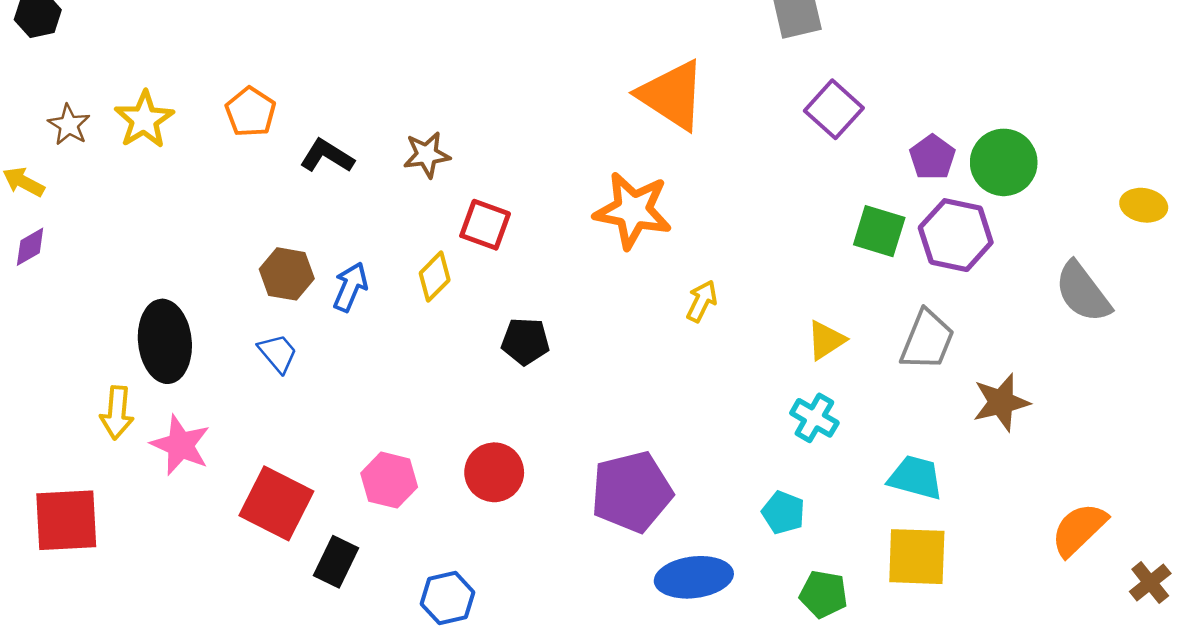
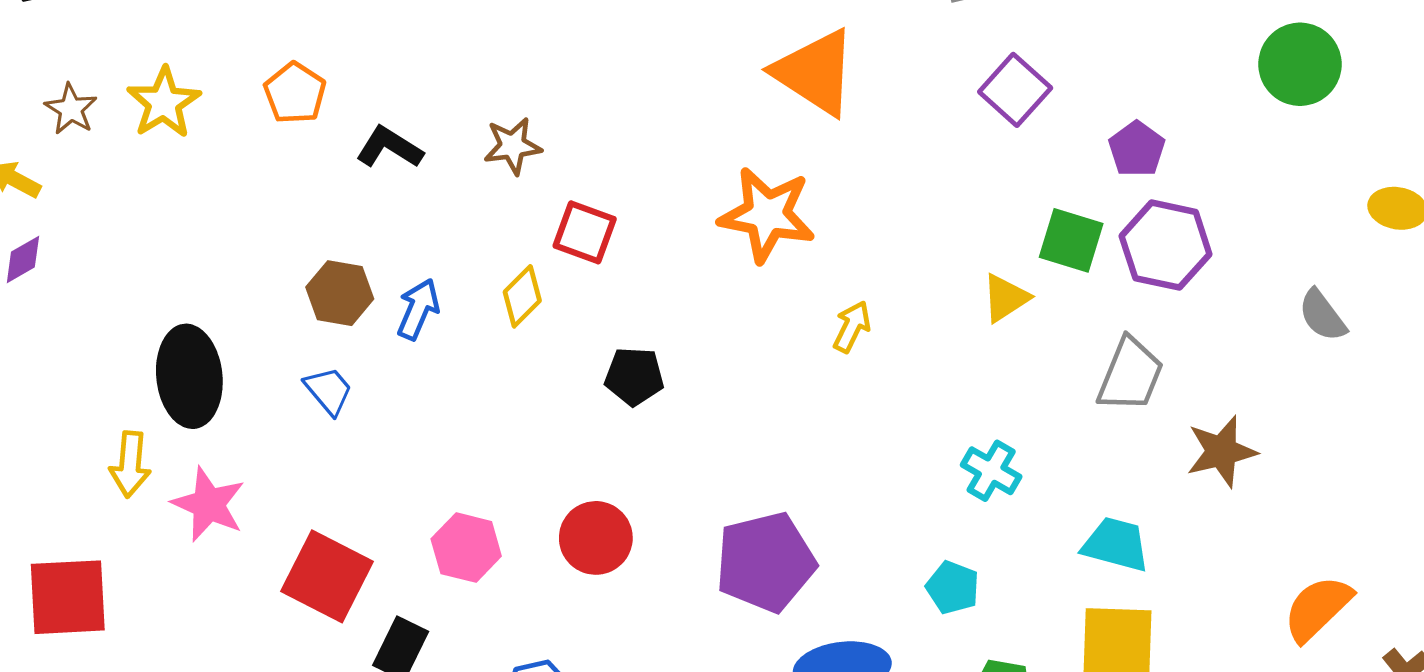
green circle: (1004, 162) -> (1300, 64), moved
gray semicircle: (1083, 292) -> (1322, 316), size x0.7
yellow triangle: (826, 340) -> (1005, 298), moved

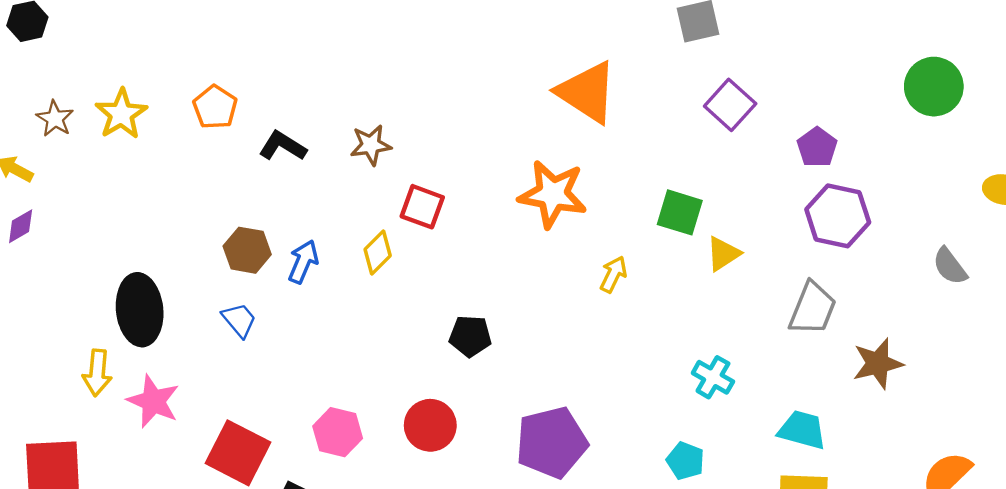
green square: (1071, 240) -> (680, 212), moved
black pentagon: (634, 376) -> (470, 336), moved

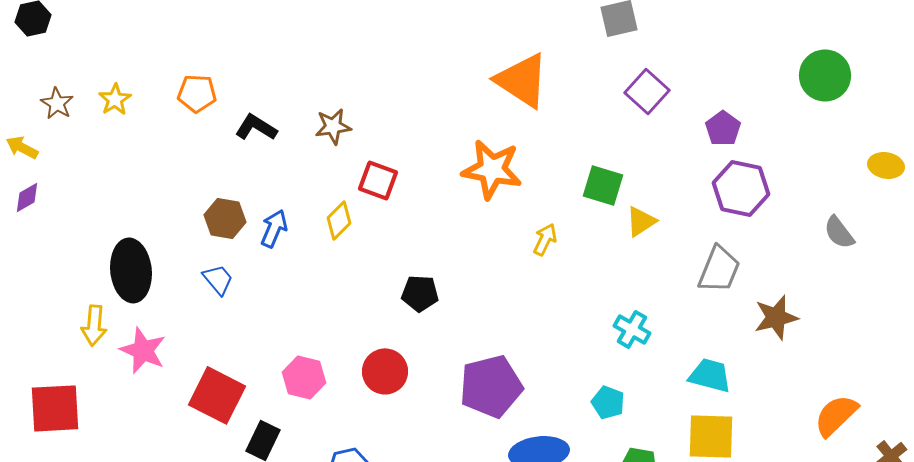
orange pentagon: (215, 107) -> (197, 93), turned -30
yellow star: (121, 114) -> (115, 99), size x0.7

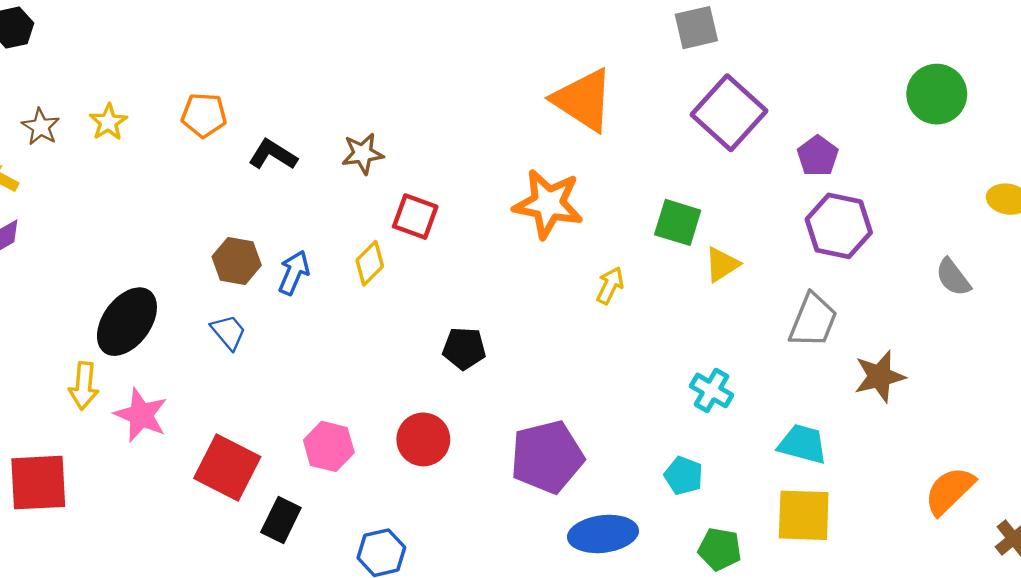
purple square: (647, 91) -> (729, 113), size x1.4
black ellipse: (131, 270) -> (127, 322), turned 42

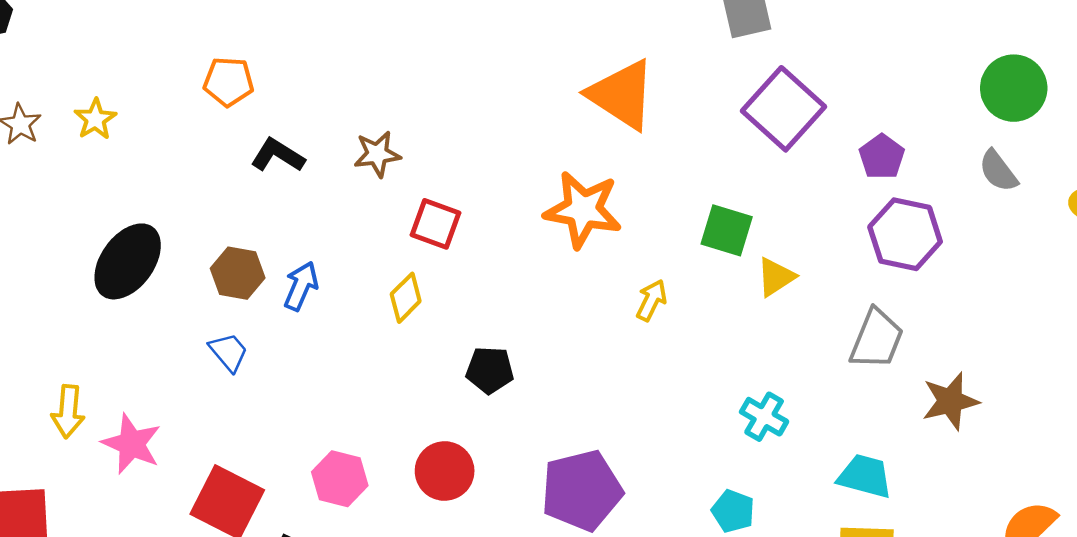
orange pentagon: (204, 115) -> (229, 82), moved
yellow diamond: (370, 263) -> (406, 298), moved
gray semicircle: (953, 277) -> (998, 171), moved
black ellipse: (127, 322) -> (128, 261), moved

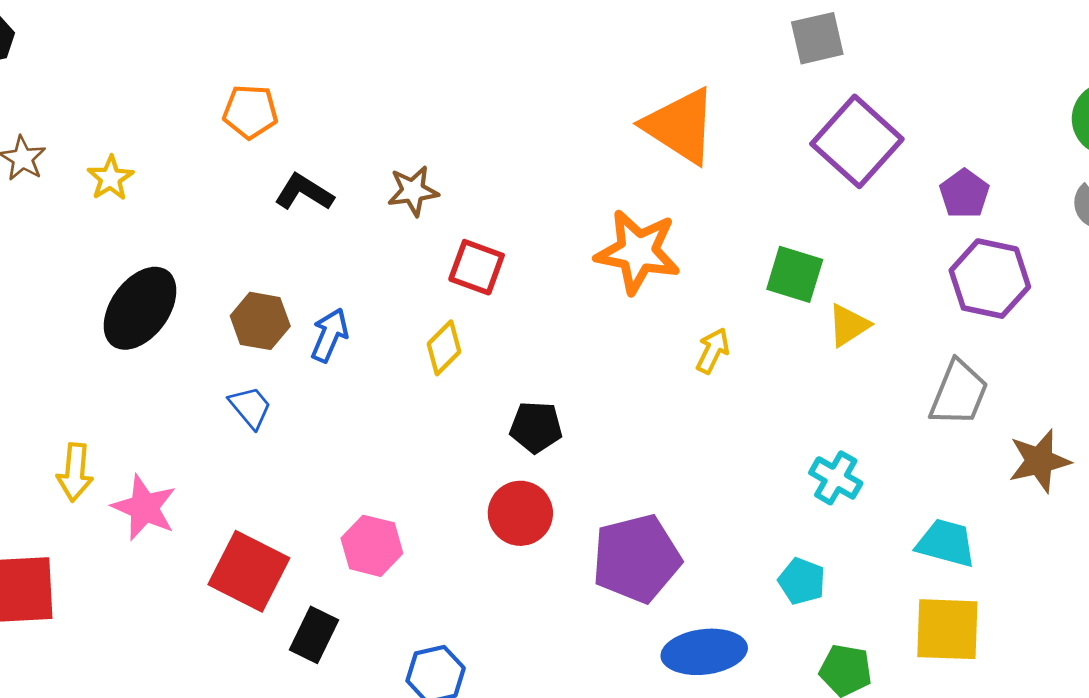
yellow star: (95, 119) -> (110, 178), moved
red circle: (445, 471) -> (520, 513), moved

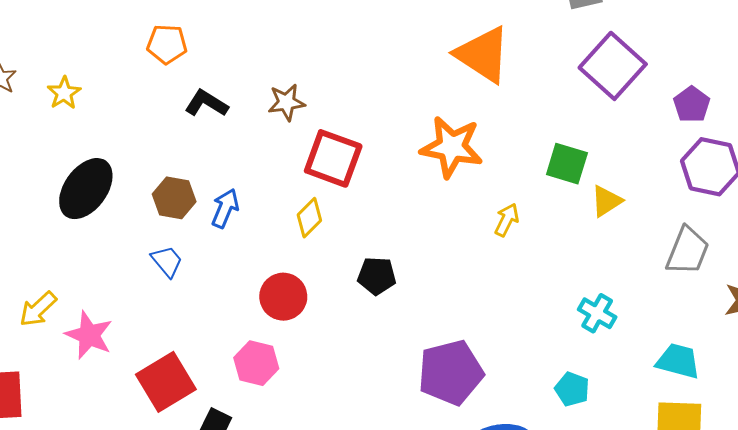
red square: (477, 267) -> (333, 158), size x1.4
yellow arrow: (75, 472) -> (38, 309), turned 42
red circle: (520, 513) -> (283, 297), moved
red square: (249, 571) -> (166, 382), turned 32

